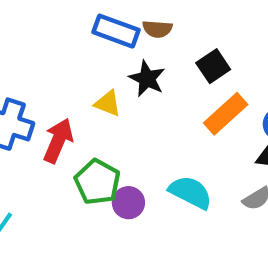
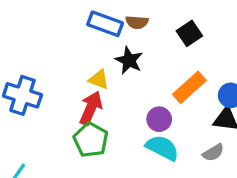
black square: (213, 66) -> (189, 33), moved
red arrow: (58, 141) -> (91, 108), moved
purple circle: (128, 203) -> (159, 119), moved

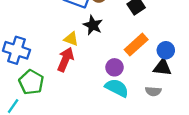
green pentagon: (91, 140) -> (31, 82), moved
gray semicircle: (213, 153) -> (153, 91), turned 35

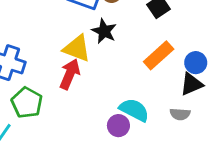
yellow triangle: (71, 39) -> (77, 48), size x1.5
purple circle: (114, 67) -> (118, 126), moved
black triangle: (162, 67) -> (191, 84), turned -30

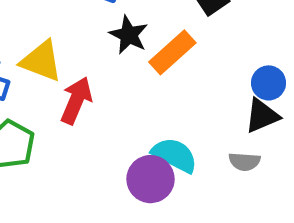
yellow triangle: (77, 48) -> (41, 61), moved
orange rectangle: (159, 55) -> (172, 52), moved
purple circle: (118, 126) -> (151, 179), size x1.4

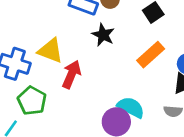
orange rectangle: (172, 52) -> (151, 55), moved

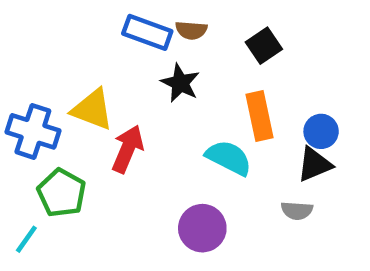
orange rectangle: (151, 55) -> (259, 116), turned -60
cyan semicircle: (131, 107) -> (229, 158), moved

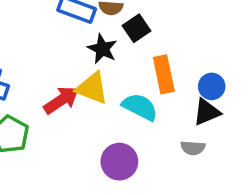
black square: (264, 46) -> (136, 28), moved
yellow triangle: (92, 109) -> (92, 88), moved
red arrow: (128, 149) -> (61, 100), turned 33

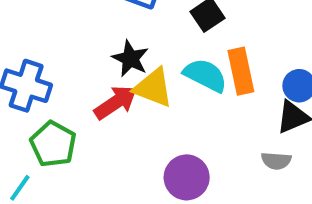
black star: (102, 49) -> (130, 59), moved
cyan semicircle: (140, 107) -> (205, 75), moved

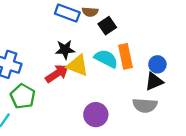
black star: (130, 59) -> (65, 50), turned -30
gray semicircle: (276, 161) -> (145, 105), size x1.5

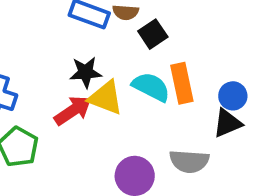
gray semicircle: (145, 105) -> (189, 161), moved

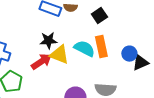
black square: (153, 34) -> (99, 16), moved
black triangle: (227, 123) -> (140, 63), moved

